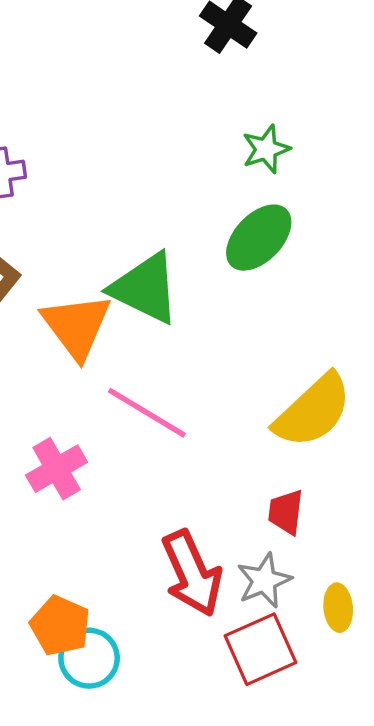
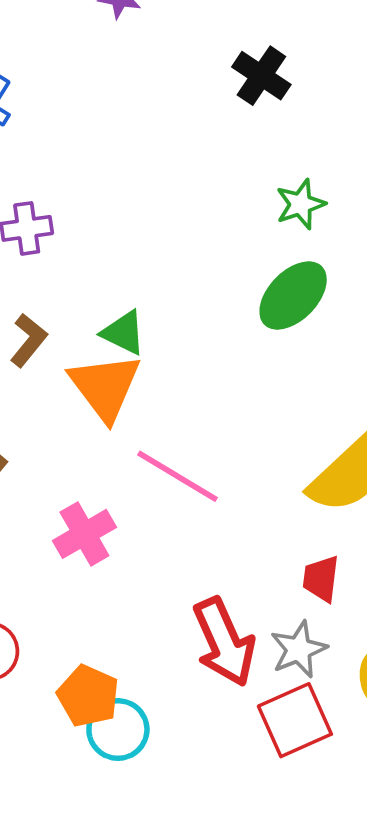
green triangle: (145, 288) -> (124, 333), moved, size x0.6

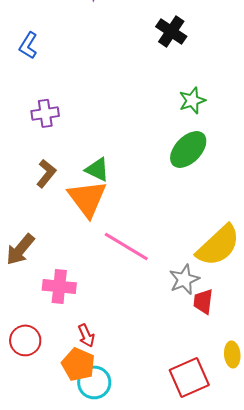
pink cross: (84, 534) -> (59, 286), moved, turned 36
red arrow: (224, 642) -> (86, 335), moved, size x0.5
gray star: (299, 649) -> (184, 279), moved

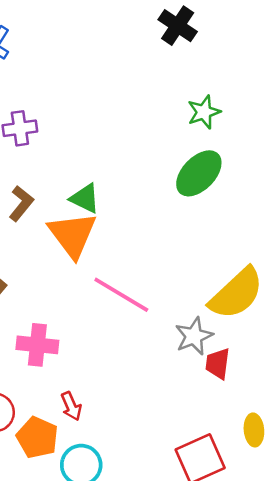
orange pentagon: (78, 364) -> (37, 437), moved

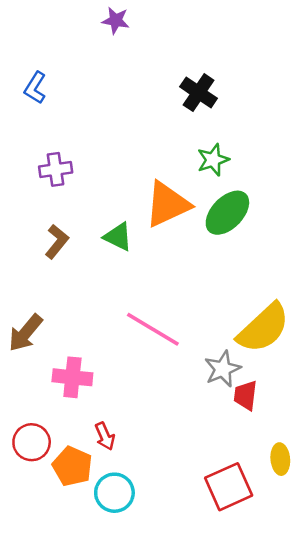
black cross: (178, 26) -> (199, 93), moved
green star: (204, 112) -> (213, 160), moved
orange triangle: (72, 235) -> (167, 204), moved, turned 42

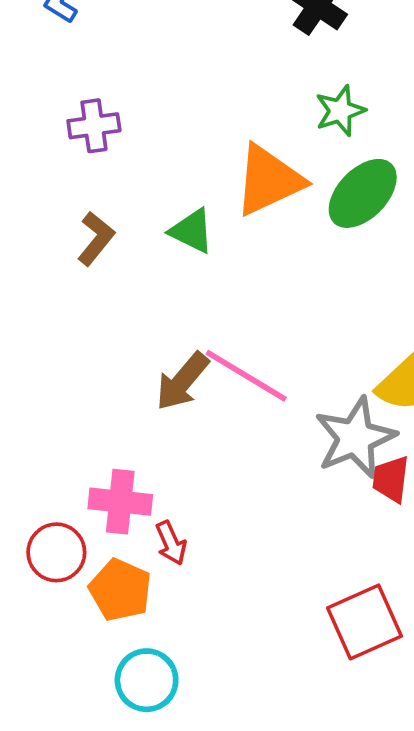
brown arrow: (26, 333) -> (182, 381), moved
gray star: (223, 369) -> (355, 438), size x1.4
pink cross: (72, 377) -> (120, 502), moved
cyan circle: (114, 493) -> (147, 680), moved

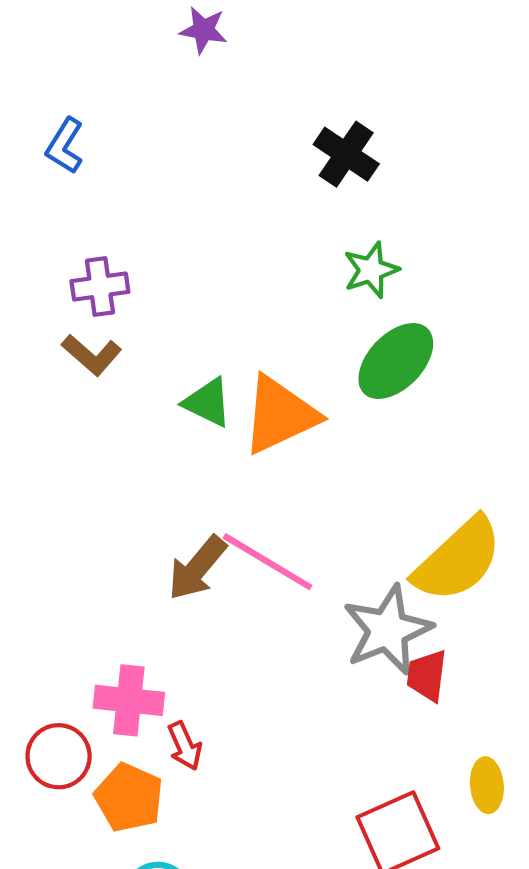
orange triangle: (269, 180) -> (280, 415), moved
brown L-shape: (96, 239) -> (92, 355), moved, turned 92

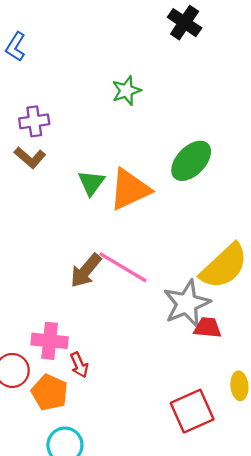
black cross: (346, 154) -> (185, 23), moved
green star: (371, 270) -> (126, 91), moved
green triangle: (208, 402) -> (91, 183), turned 40
red trapezoid: (427, 676) -> (208, 328), turned 88

